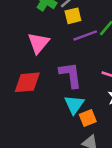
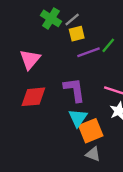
pink triangle: (38, 43) -> (30, 59), moved
orange square: (88, 118) -> (91, 131), size x1.5

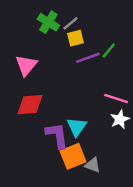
purple L-shape: (74, 90) -> (57, 135), moved
orange square: (91, 131) -> (73, 156), moved

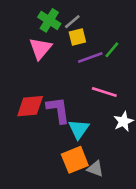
pink triangle: (26, 65) -> (40, 49), moved
pink line: (116, 98) -> (104, 92), moved
purple L-shape: (57, 135) -> (58, 110), moved

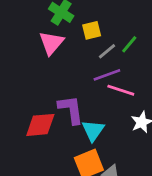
gray line: (72, 22) -> (107, 51), moved
purple line: (90, 57) -> (107, 75), moved
red diamond: (30, 106) -> (40, 125), moved

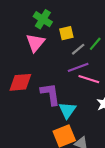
red diamond: (40, 125) -> (20, 82), moved

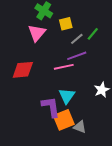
pink line: (89, 79) -> (64, 67), moved, turned -30
purple L-shape: (50, 94) -> (51, 107), moved

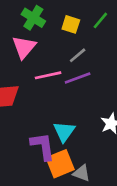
yellow square: (66, 24) -> (71, 24), moved, turned 32
green line: (93, 34) -> (100, 20), moved
pink line: (64, 67) -> (48, 75), moved

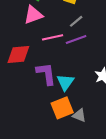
pink triangle: (24, 47) -> (33, 15), turned 30
purple L-shape: (43, 146) -> (46, 74), moved

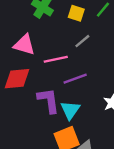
pink triangle: (33, 15) -> (24, 45), moved, turned 36
purple line: (76, 39) -> (75, 79), moved

